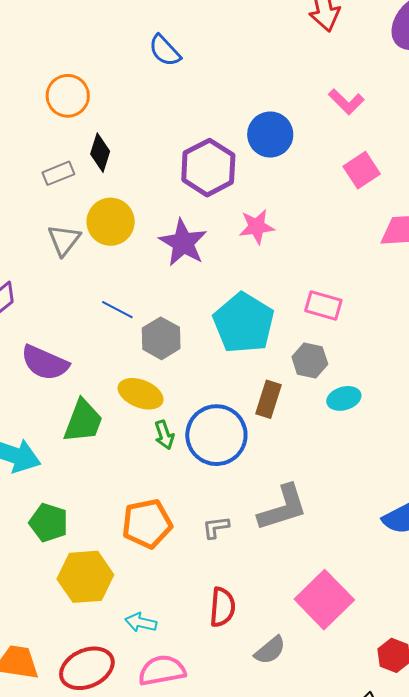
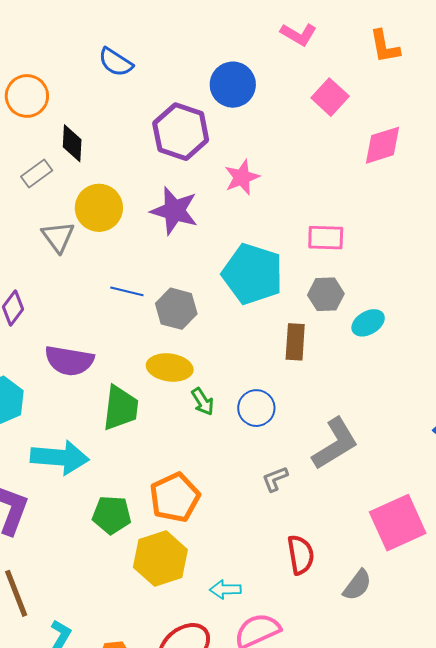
blue semicircle: (165, 51) -> (116, 62), moved
blue circle: (216, 435) -> (256, 408), moved, size x0.6
orange pentagon: (147, 524) -> (175, 497), moved
pink square: (324, 600) -> (398, 523), turned 34

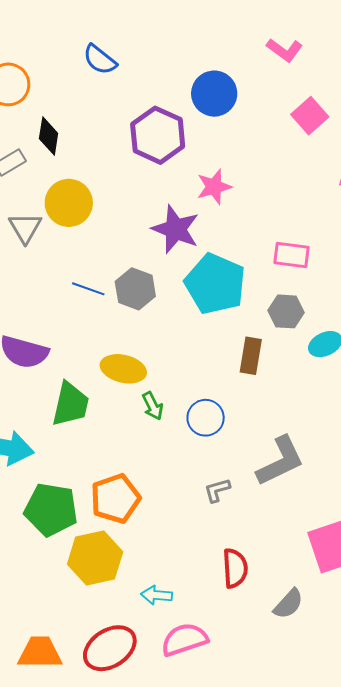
purple star: (174, 211) -> (176, 229), moved
gray hexagon: (176, 309) -> (135, 289), moved
green pentagon: (112, 515) -> (51, 510), size x1.4

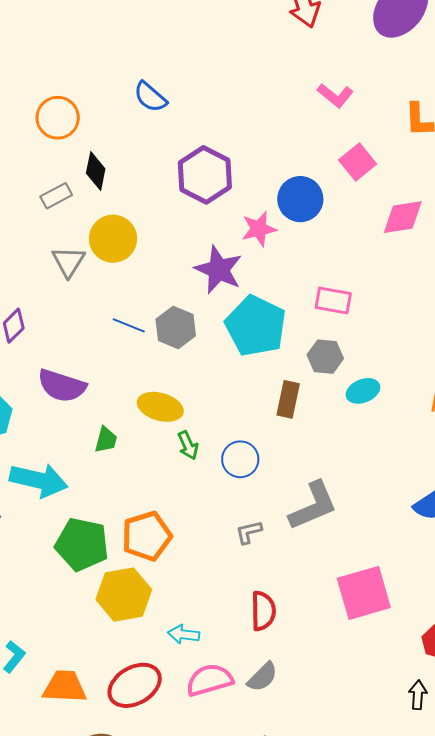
blue circle: (214, 94) -> (300, 199), moved
green trapezoid: (70, 404) -> (106, 440), size x0.6
gray semicircle: (288, 604) -> (262, 677), moved

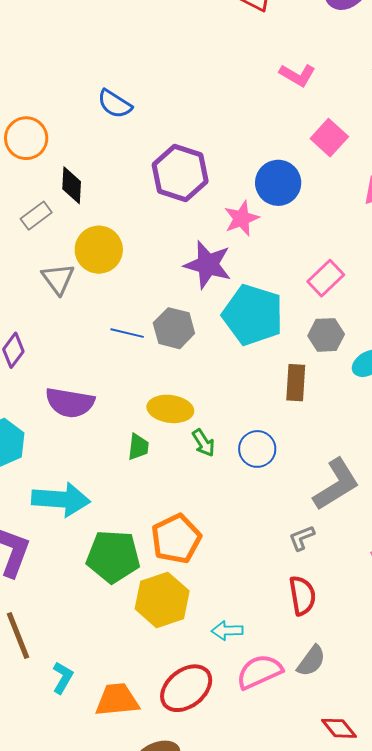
pink rectangle: (333, 300) -> (326, 278), turned -45
green trapezoid: (106, 440) -> (138, 447), moved
gray L-shape: (249, 532) -> (302, 538), moved

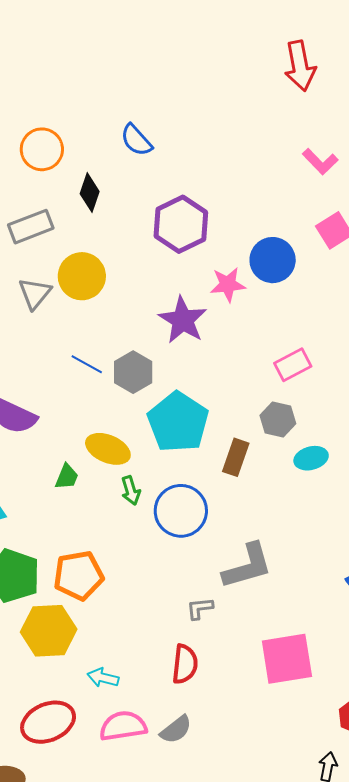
black diamond: (72, 185) -> (90, 193), moved
gray rectangle: (36, 216) -> (31, 227), size x1.4
cyan pentagon: (253, 315) -> (178, 422), moved
blue circle: (257, 449) -> (181, 511), size x1.4

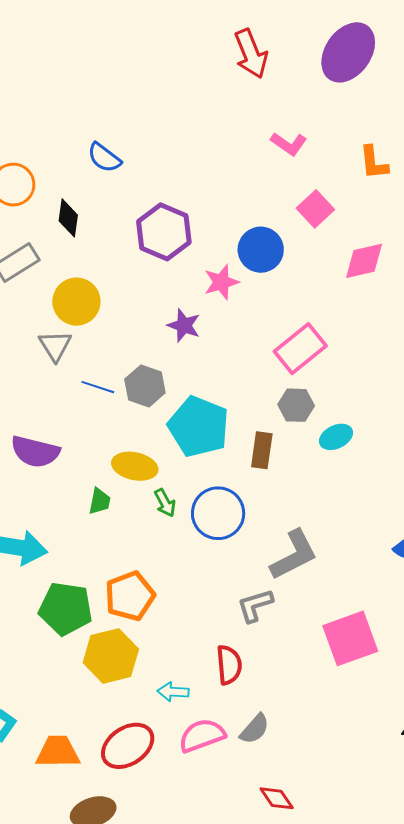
gray triangle: (35, 293) -> (55, 346), moved
purple star: (183, 320) -> (184, 325), size x0.7
pink rectangle: (293, 365) -> (300, 349), size x1.4
gray L-shape: (200, 608) -> (255, 605), size x1.4
red semicircle: (185, 664) -> (229, 665), moved

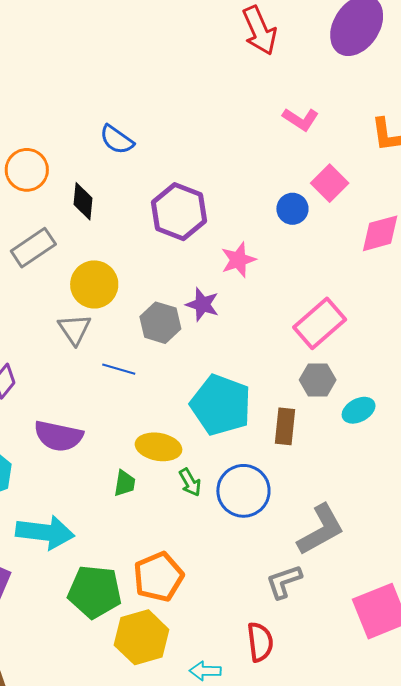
blue circle: (261, 250) -> (292, 209), moved, size x0.7
gray hexagon: (145, 386) -> (160, 323), moved

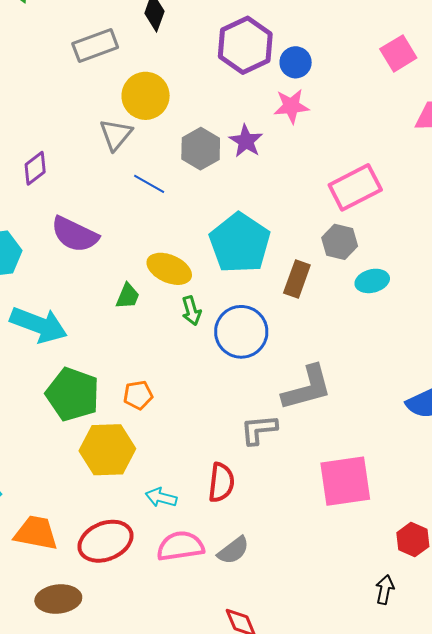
blue circle: (292, 209) -> (296, 62), moved
orange pentagon: (158, 577) -> (138, 395), size x0.6

